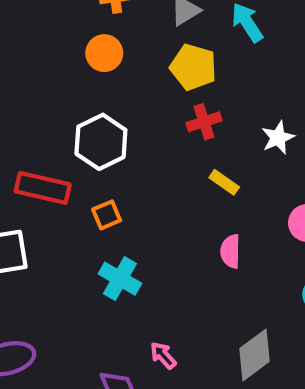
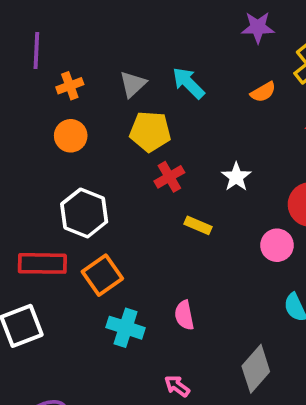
orange square: (107, 215) -> (102, 275), size x1.5
pink semicircle: (230, 251) -> (184, 315), moved

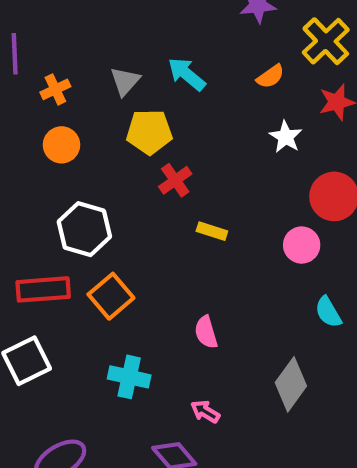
white star: (236, 177) -> (286, 137), moved
cyan cross: (126, 328) -> (129, 377), moved

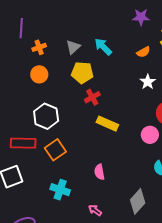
yellow rectangle: (212, 231) -> (107, 124), size x1.5

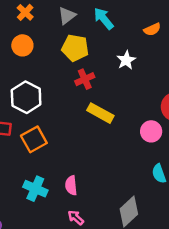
orange cross: (39, 47) -> (25, 12), turned -32
white star: (148, 82) -> (126, 60), moved
pink semicircle: (99, 172) -> (71, 185), moved

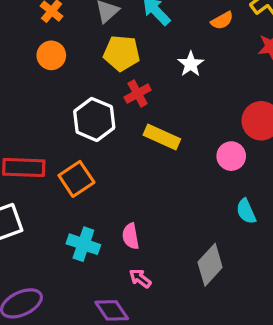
white hexagon: (26, 97) -> (94, 119), moved

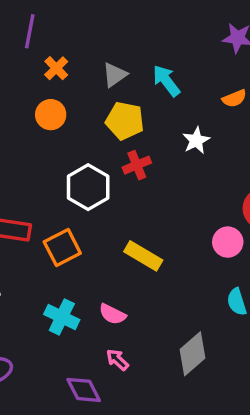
yellow rectangle: (162, 137) -> (143, 256), moved
pink semicircle: (131, 236) -> (112, 314), turned -60

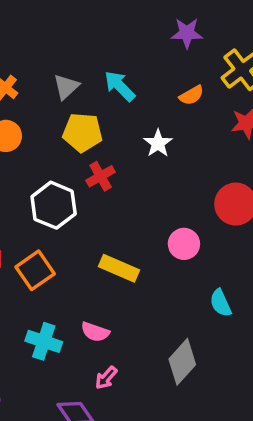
pink circle: (228, 242) -> (184, 244), moved
pink arrow: (117, 360) -> (106, 378), turned -85

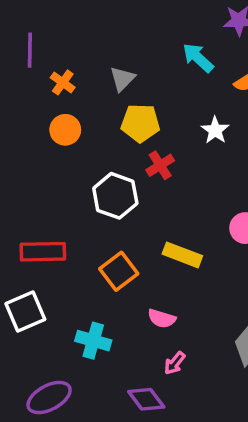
cyan arrow: (120, 86) -> (198, 58), moved
orange square: (35, 270) -> (119, 271), moved
cyan cross: (44, 341) -> (93, 341), moved

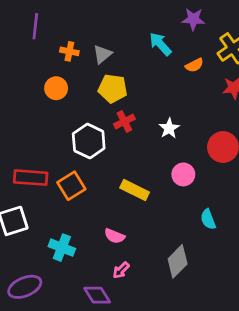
orange cross: (63, 82) -> (69, 51), moved, turned -30
white star: (215, 130) -> (169, 128), moved
orange square: (119, 271) -> (71, 186), moved

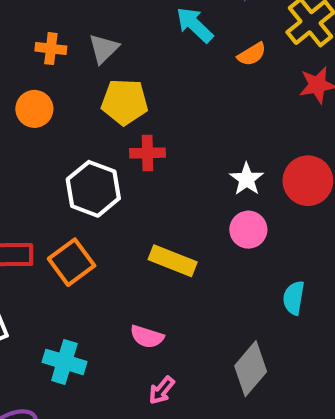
red cross: (124, 121) -> (148, 153), turned 30
white star: (169, 128) -> (247, 179), moved
cyan semicircle: (208, 219) -> (294, 298), turned 36

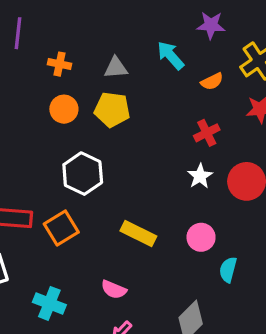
gray triangle: (104, 49) -> (116, 68), moved, turned 35
orange circle: (34, 109) -> (64, 109), moved
red cross: (148, 153) -> (207, 133), moved, turned -30
pink circle: (248, 230) -> (201, 237), moved

